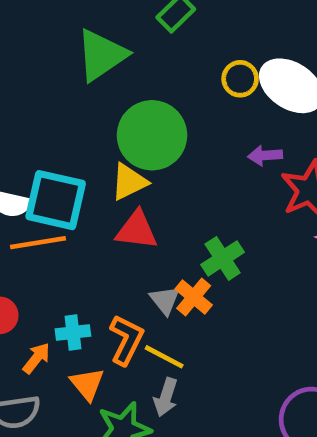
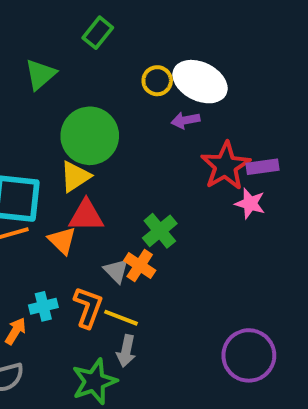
green triangle: (102, 55) -> (40, 74), size x0.7
purple arrow: (265, 155) -> (186, 120), moved
orange triangle: (87, 384) -> (62, 240), moved

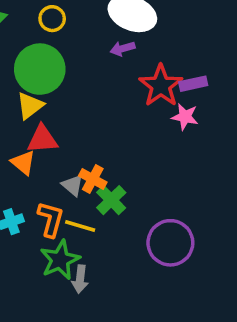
yellow circle: (157, 81) -> (52, 19), moved
green cross: (160, 231) -> (111, 200), moved
gray arrow: (126, 351) -> (80, 279), moved
purple circle: (249, 355) -> (170, 243), moved
green star: (94, 381) -> (60, 260), moved

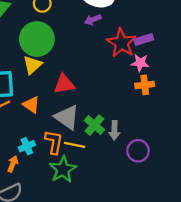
red triangle: (42, 139) -> (64, 84), moved
orange cross: (93, 179) -> (145, 85), moved, turned -30
gray triangle: (73, 185) -> (67, 117), size x1.6
purple circle: (170, 243) -> (138, 151), size x0.7
gray arrow: (80, 279) -> (114, 130), moved

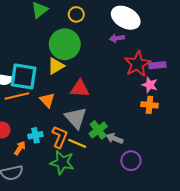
gray arrow: (114, 130) -> (114, 138), turned 98
green star: (63, 169) -> (62, 162), turned 30

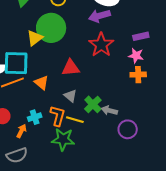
purple arrow: (117, 38) -> (99, 16), size x1.5
red star: (137, 64) -> (101, 45), moved
yellow triangle: (56, 66) -> (35, 38), moved
gray triangle: (76, 118) -> (70, 96), size x0.6

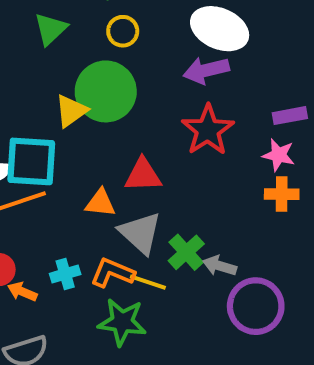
orange triangle: (41, 83) -> (100, 203), moved, turned -35
gray triangle: (70, 96) -> (140, 233), size x1.6
orange L-shape: (58, 116) -> (113, 273), turned -85
purple circle: (128, 129) -> (256, 306), size x1.4
orange arrow: (21, 131) -> (22, 292), moved, turned -96

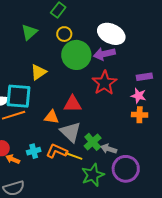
green circle: (106, 91) -> (76, 55), moved
green star: (122, 322) -> (93, 175), moved, turned -30

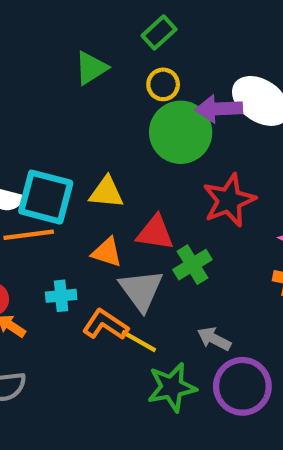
purple arrow: (104, 54) -> (219, 109), moved
yellow triangle: (38, 72) -> (106, 192), moved, turned 30
green cross: (93, 142) -> (192, 265), moved
cyan cross: (34, 151) -> (61, 296), moved

